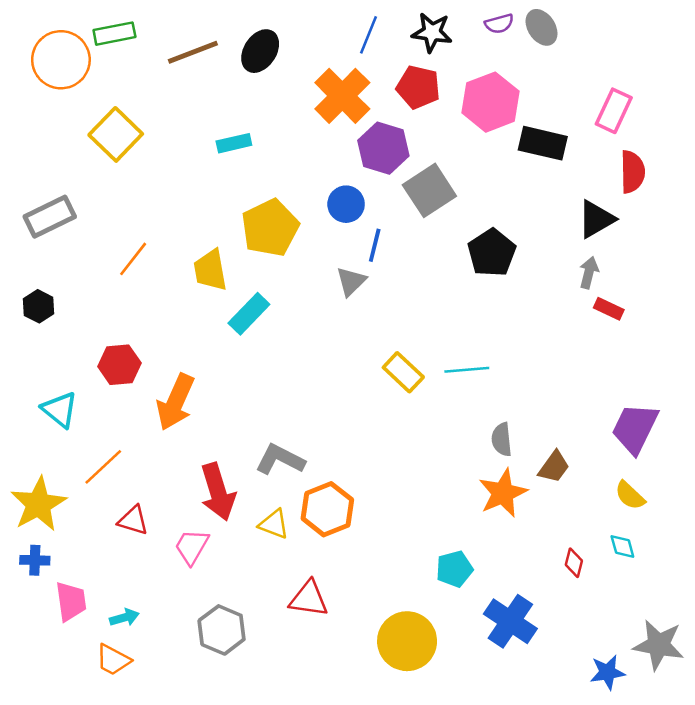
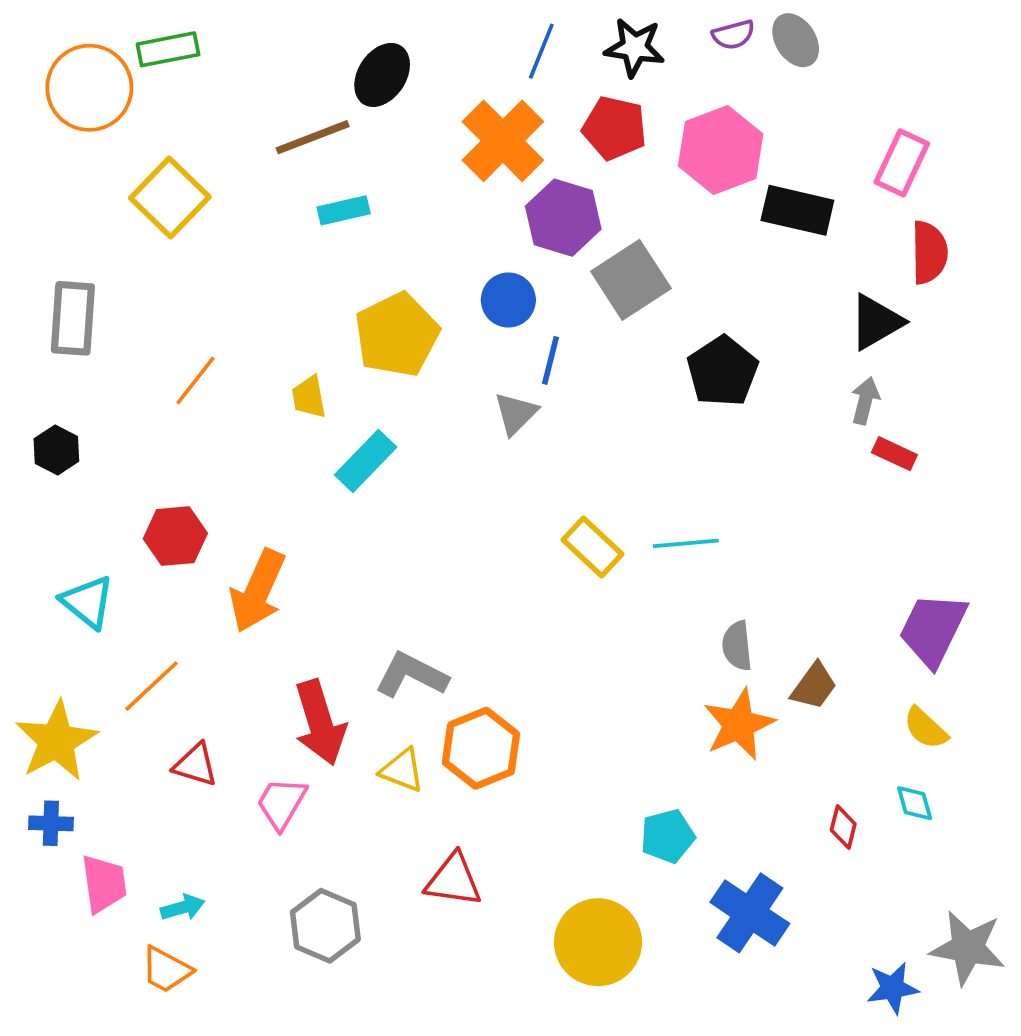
brown line: (193, 52) -> (313, 137), moved
gray rectangle: (50, 217) -> (73, 318), turned -60
yellow trapezoid: (210, 270) -> (309, 397), size x0.7

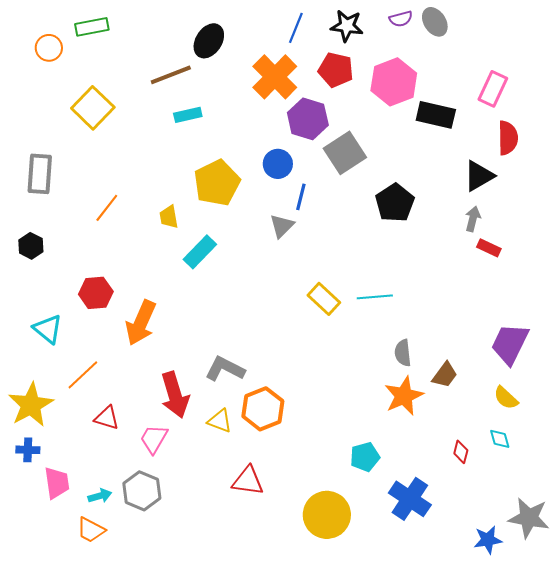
orange circle: (89, 88) -> (49, 48), size x0.6
gray hexagon: (325, 926) -> (142, 491), moved

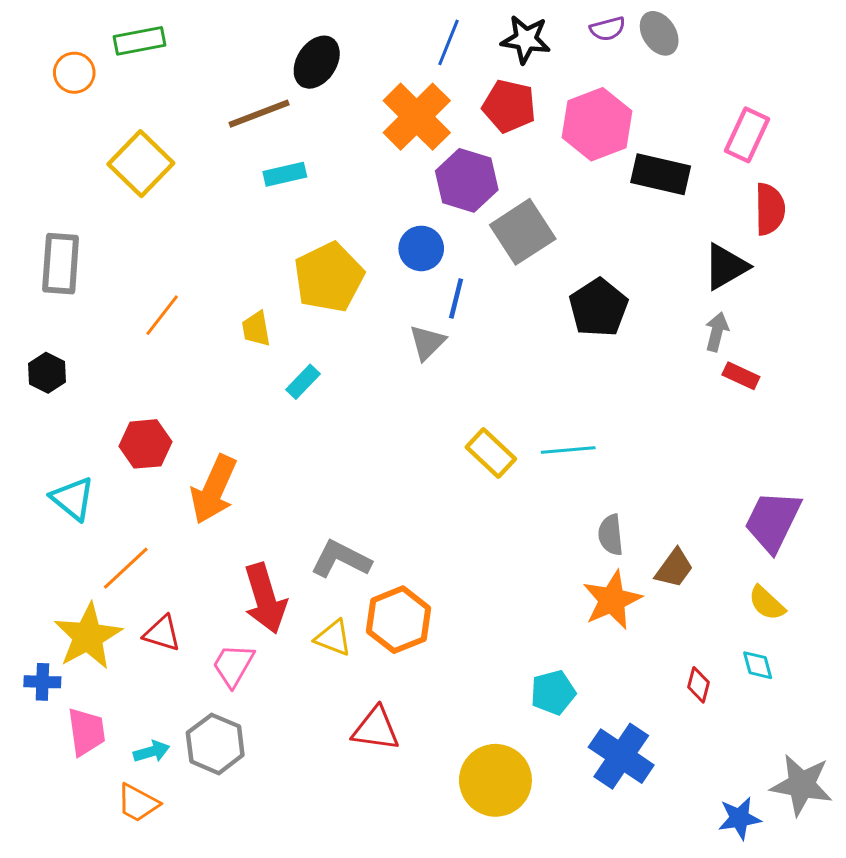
cyan rectangle: (200, 252) -> (303, 382), size x0.7
yellow star: (31, 405) -> (88, 636), moved

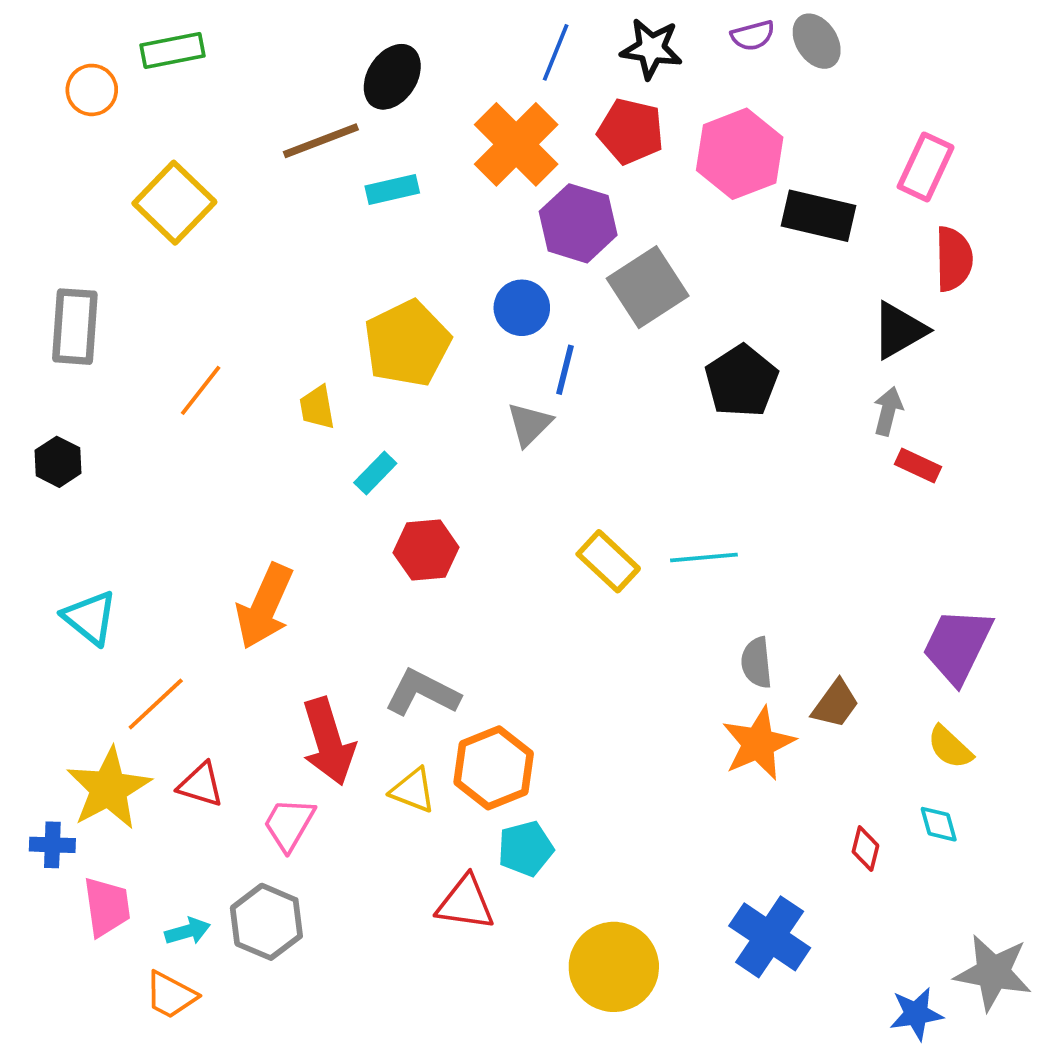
cyan rectangle: (285, 174) -> (392, 189), moved
red hexagon: (145, 444) -> (426, 550), moved
cyan pentagon: (553, 692) -> (526, 849), moved

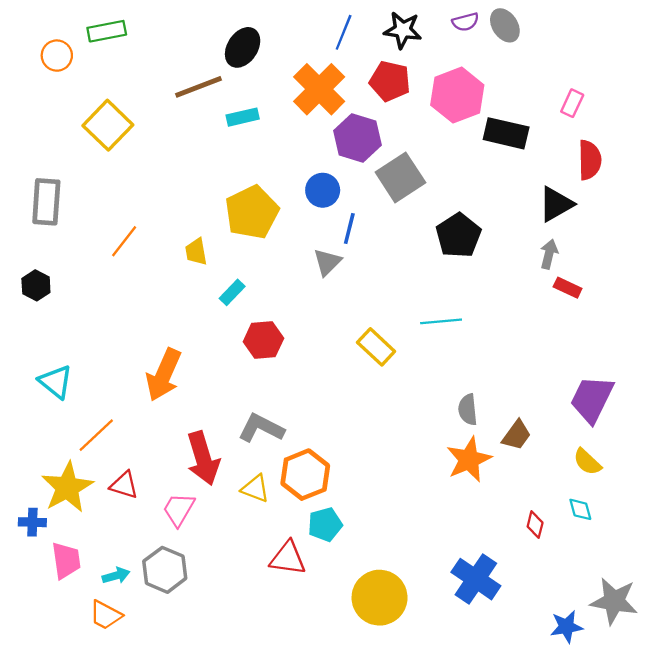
pink rectangle: (926, 167) -> (572, 103), size x0.7
cyan line: (704, 558) -> (441, 321), moved

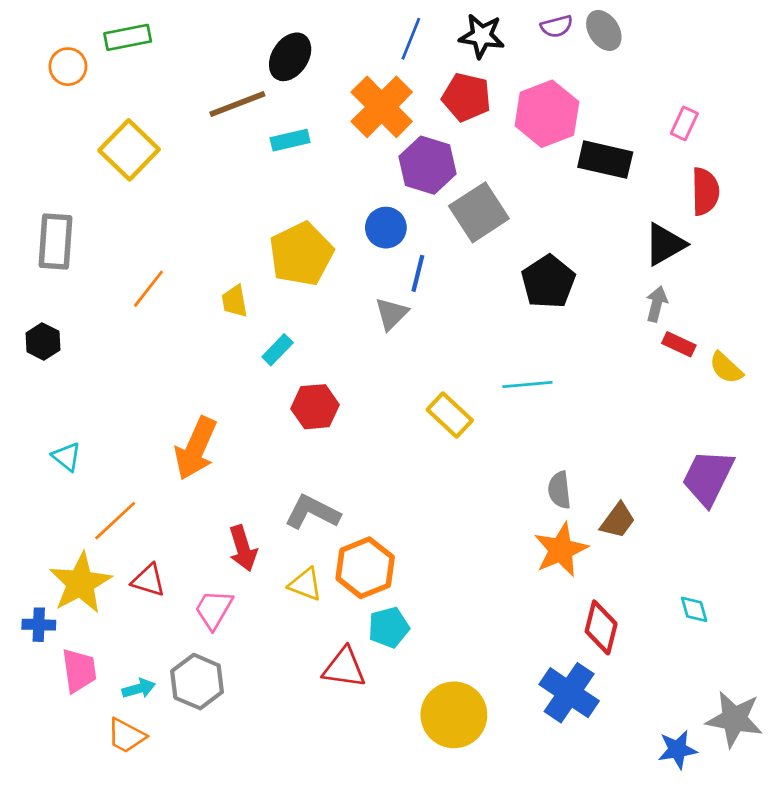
cyan triangle: (56, 382) -> (67, 457), size x0.7
red arrow: (203, 458) -> (243, 548), size x0.7
yellow semicircle: (587, 462) -> (726, 368), moved
red diamond: (535, 525) -> (601, 627), moved, size x1.6

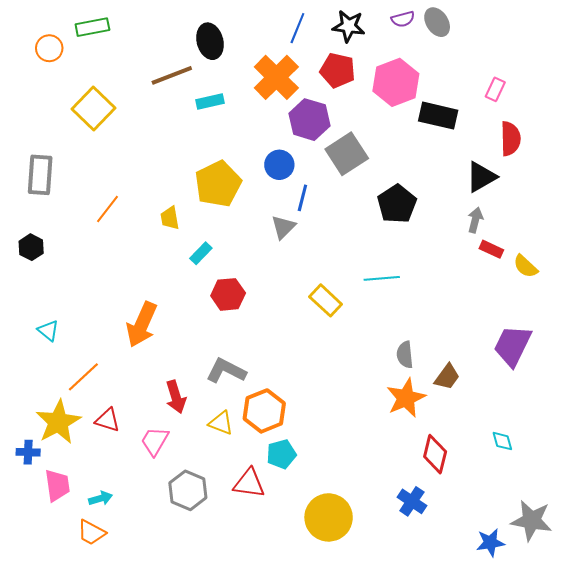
black ellipse: (290, 57) -> (210, 41), turned -48
gray hexagon: (197, 682) -> (188, 490), moved
blue cross: (569, 693) -> (412, 501), size x0.7

